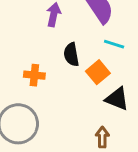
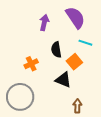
orange cross: (34, 75) -> (31, 64), turned -32
black triangle: (117, 99) -> (63, 80), moved

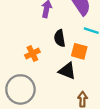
orange square: (74, 62) -> (79, 51), turned -35

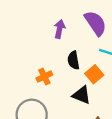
orange square: (79, 51) -> (94, 74), turned 35

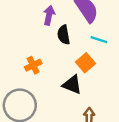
black semicircle: (73, 60) -> (64, 35), moved

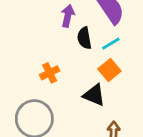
cyan line: (99, 40) -> (111, 44), moved, turned -49

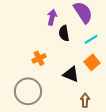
cyan line: (111, 44) -> (91, 39), moved
orange square: (109, 70) -> (92, 62), moved

